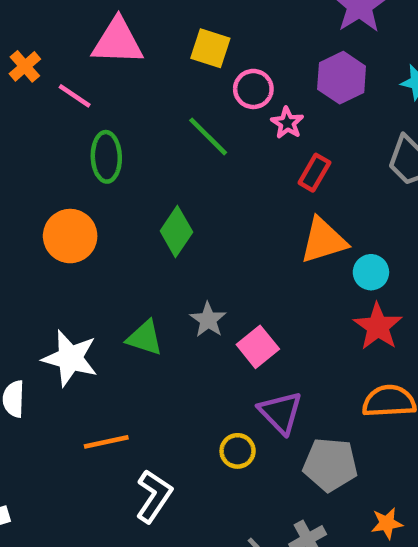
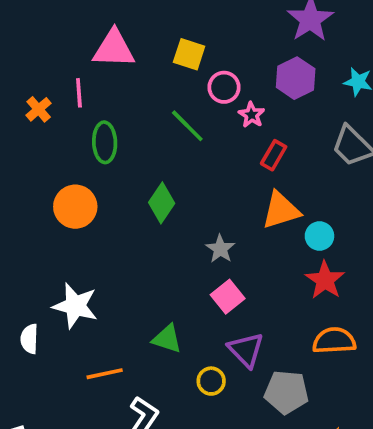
orange cross: (25, 66) -> (39, 109), moved
pink line: (75, 96) -> (79, 93), turned 52
gray star: (208, 320) -> (220, 249), moved
green triangle: (145, 338) -> (167, 339), moved

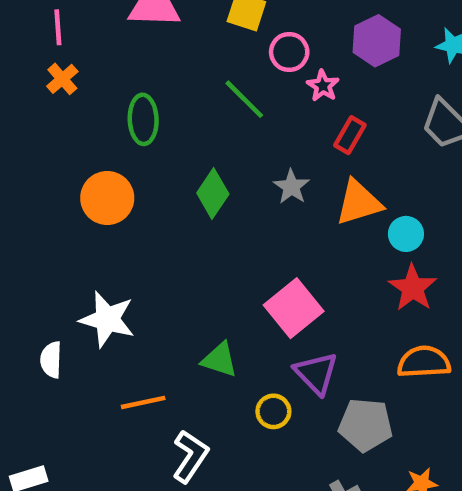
pink line: (79, 93) -> (58, 27), moved
gray star: (220, 249) -> (291, 187), moved
pink square: (228, 297) -> (294, 308), size x1.4

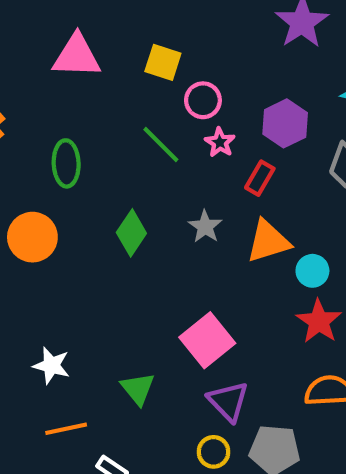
purple hexagon: (377, 41) -> (285, 123), moved
pink star: (323, 86) -> (220, 142), moved
white star: (107, 319) -> (51, 366), moved, size x0.7
green triangle: (220, 360) -> (138, 389), turned 33
yellow circle: (273, 411) -> (214, 452), moved

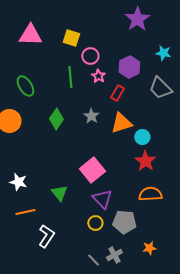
green line: (161, 144) -> (70, 77), turned 40
green ellipse: (66, 163) -> (25, 86), turned -30

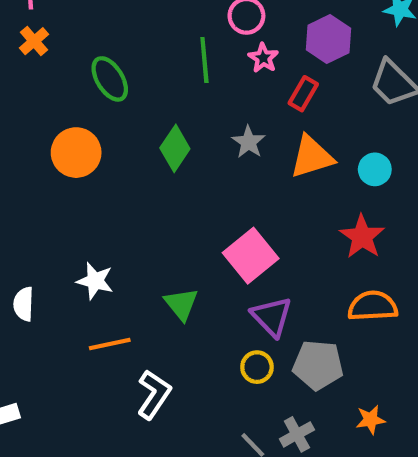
cyan circle: (142, 137) -> (375, 169), moved

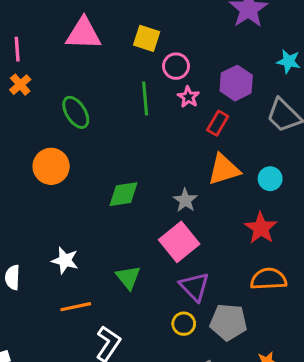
gray star: (249, 142) -> (185, 200), moved
green diamond: (175, 148) -> (124, 194), moved, turned 48

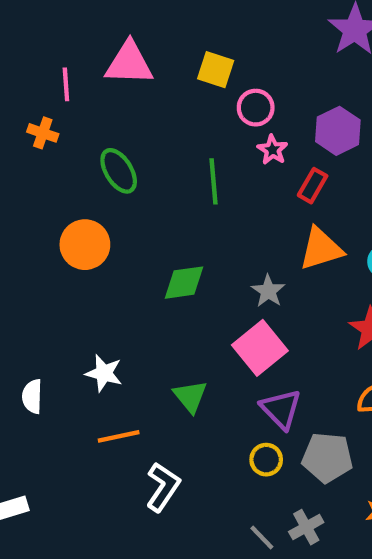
pink line: (17, 49) -> (66, 84), moved
orange cross: (20, 85) -> (43, 133), turned -30
green line: (145, 98) -> (213, 181), moved

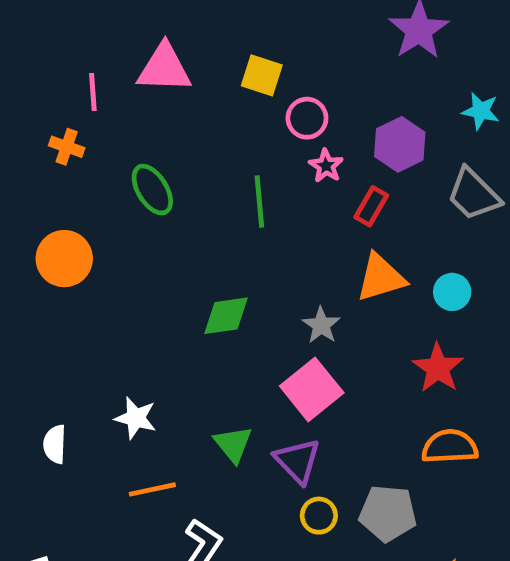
orange circle: (85, 245) -> (64, 259), moved
purple triangle: (281, 409) -> (297, 461), moved

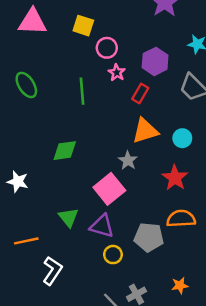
gray star: (321, 325) -> (128, 160), moved
white star: (136, 418) -> (18, 182), moved
purple triangle: (297, 461) -> (102, 226), turned -30
gray pentagon: (388, 513) -> (149, 237), moved

